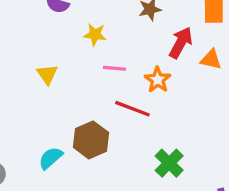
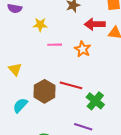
red arrow: (181, 43) -> (95, 24), turned -114
yellow triangle: (47, 74) -> (15, 69), moved
red line: (132, 109) -> (71, 85), moved

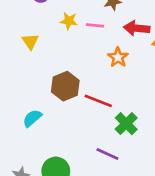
pink line: (55, 45) -> (95, 25), moved
yellow triangle: (15, 69) -> (30, 41), moved
brown hexagon: (44, 91) -> (65, 86), moved

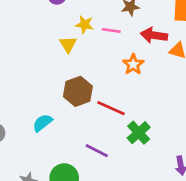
yellow triangle: (30, 41) -> (68, 44), moved
purple line: (107, 154) -> (97, 151), moved

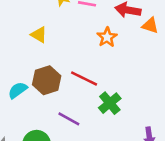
yellow triangle: (68, 44) -> (39, 35), moved, turned -30
brown hexagon: (78, 91) -> (47, 80), moved

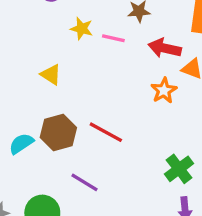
orange star: (107, 37) -> (164, 91), moved
green cross: (110, 103) -> (179, 169), moved

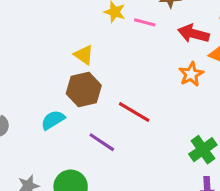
brown hexagon: (58, 132) -> (84, 90), moved
purple line: (85, 182) -> (102, 142), moved

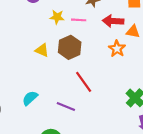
brown hexagon: (84, 90) -> (70, 47), moved
red line: (134, 112) -> (84, 82), turned 35

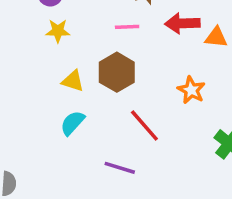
yellow star: (57, 17) -> (58, 31), moved
orange star: (117, 49) -> (191, 90), moved
cyan semicircle: (30, 98) -> (72, 123), moved

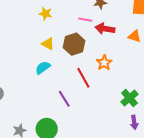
red arrow: (182, 23) -> (105, 29), moved
orange star: (191, 90) -> (104, 63), moved
purple line: (120, 168) -> (64, 99), turned 30

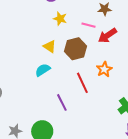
yellow star: (46, 14) -> (60, 19), moved
red arrow: (105, 29) -> (107, 36), turned -48

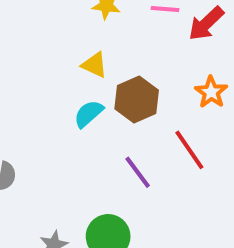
brown hexagon: (76, 49) -> (137, 99), moved
red line: (82, 83) -> (189, 150), moved

